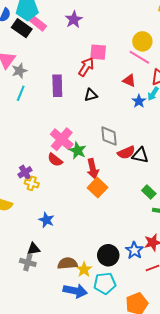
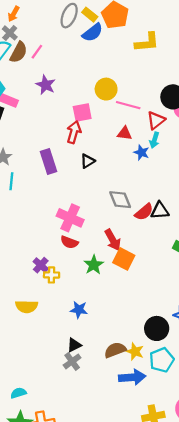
yellow circle: (142, 41) -> (106, 89), moved
green star: (78, 150) -> (94, 265), moved, turned 30
gray cross: (28, 262) -> (72, 361), turned -35

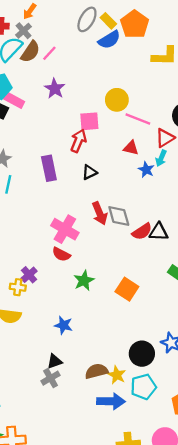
red arrow: (113, 240) -> (100, 213), moved
orange square: (124, 259) -> (127, 289), moved
yellow cross: (52, 275) -> (18, 287), moved

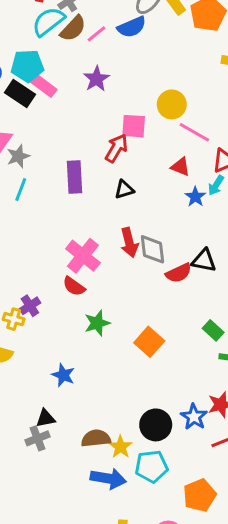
blue semicircle: (109, 40) -> (132, 27), moved
black triangle: (159, 232) -> (204, 261), moved

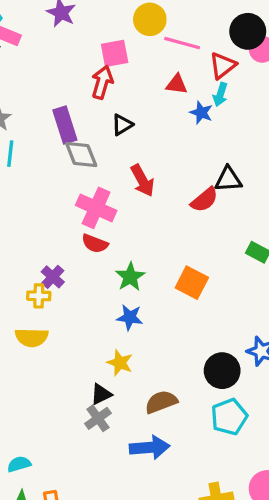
gray diamond: (153, 249) -> (81, 155), moved
blue star: (63, 375) -> (130, 317), moved
yellow star: (121, 447) -> (120, 363), moved
blue arrow: (108, 479) -> (150, 447), moved

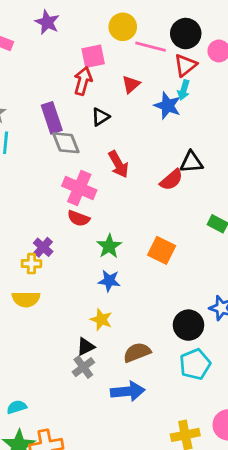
black circle: (248, 31) -> (186, 34), moved
red triangle: (177, 84) -> (131, 84), moved, turned -48
blue star: (201, 113) -> (168, 106), size x1.4

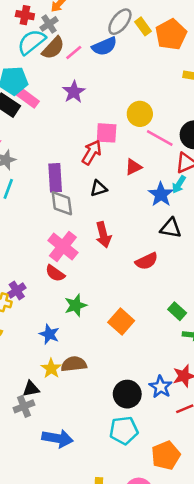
black triangle: (191, 162) -> (171, 228), moved
blue star: (109, 281) -> (49, 334), moved
brown semicircle: (137, 352) -> (74, 364), moved

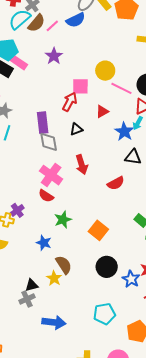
brown semicircle: (74, 364) -> (64, 265), turned 66
yellow star: (51, 368) -> (54, 278), moved
black circle: (127, 394) -> (107, 267), moved

